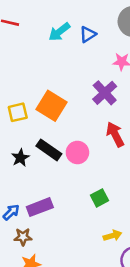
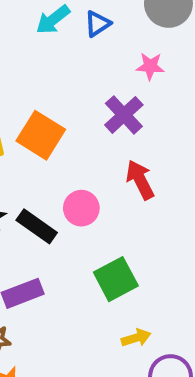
black rectangle: (49, 150) -> (37, 226), moved
green square: (100, 198) -> (116, 279), size x1.5

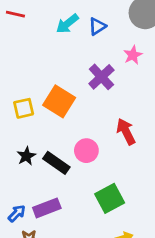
pink star: (150, 66) -> (133, 55), turned -30
purple cross: (124, 115) -> (101, 77), moved

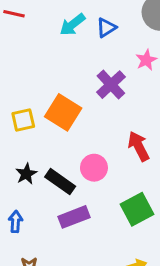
green square: (110, 198) -> (137, 209), moved
purple rectangle: (47, 208) -> (74, 217), moved
blue arrow: (17, 213) -> (16, 222), moved, turned -42

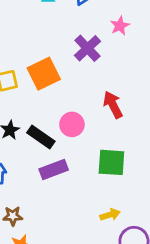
orange square: (63, 112) -> (44, 74), turned 32
green square: (137, 209) -> (111, 162), turned 32

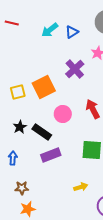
pink circle: (72, 124) -> (63, 114), moved
yellow arrow: (110, 215) -> (81, 187), moved

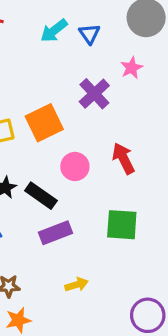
blue triangle: (72, 32) -> (89, 34), turned -32
yellow arrow: (81, 187) -> (77, 285), moved

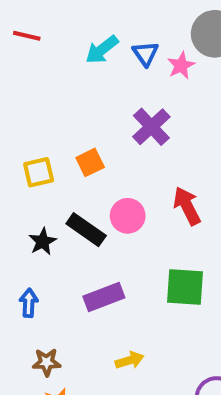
pink star: (132, 68) -> (181, 65), moved
orange square: (44, 123) -> (90, 162), size x0.6
black rectangle: (41, 196) -> (86, 230), moved

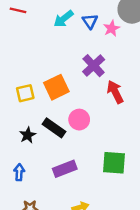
orange square: (90, 162) -> (56, 87), size x1.5
red arrow: (187, 206) -> (115, 92), moved

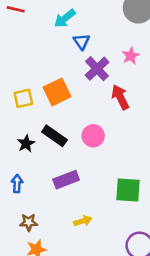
blue triangle: (90, 21) -> (82, 42), moved
pink star: (112, 28) -> (131, 56), moved
pink circle: (79, 120) -> (93, 136), moved
green square: (114, 163) -> (128, 190), moved

